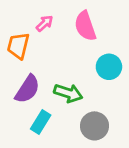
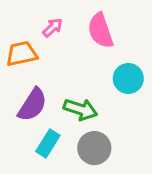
orange trapezoid: (18, 46) -> (22, 54), turned 64
gray circle: (95, 126) -> (94, 148), moved

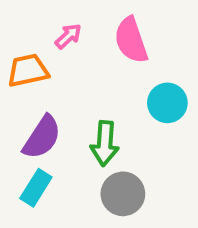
green arrow: (80, 109) -> (105, 143), turned 76
cyan rectangle: (48, 143) -> (36, 188), moved

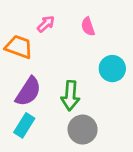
pink semicircle: (131, 40) -> (88, 27), size x0.6
orange trapezoid: (28, 71) -> (19, 47), turned 32

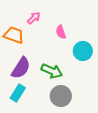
pink semicircle: (88, 27) -> (61, 32), moved
green arrow: (70, 96) -> (52, 71), turned -70

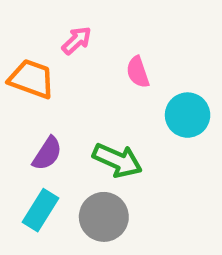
purple semicircle: (21, 68) -> (47, 154), size x0.7
gray circle: (61, 96) -> (104, 217), moved

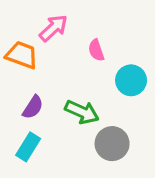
pink arrow: (77, 40) -> (53, 28), size x1.4
gray circle: (104, 217) -> (112, 144), moved

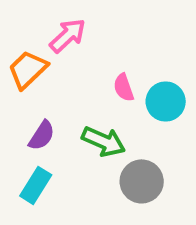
pink semicircle: (96, 50) -> (124, 88), moved
orange trapezoid: (22, 55) -> (28, 70), turned -64

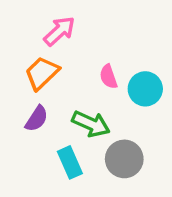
orange trapezoid: (28, 70) -> (42, 73), moved
cyan rectangle: (36, 185) -> (70, 162), moved, turned -56

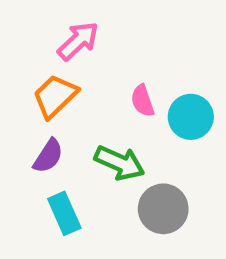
cyan rectangle: (70, 162) -> (64, 213), moved

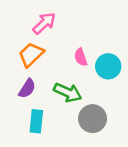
cyan rectangle: (64, 213) -> (36, 121), turned 30

